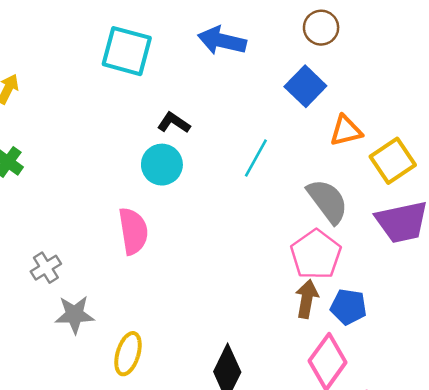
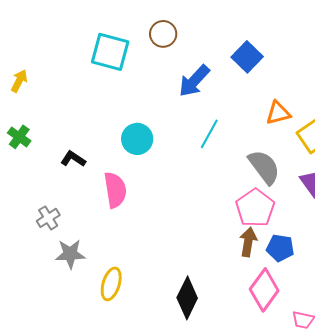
brown circle: (321, 28) -> (163, 34), moved
blue arrow: (222, 41) -> (194, 81), moved, turned -60
blue square: (305, 86) -> (247, 57), moved
black L-shape: (174, 123) -> (73, 159), moved

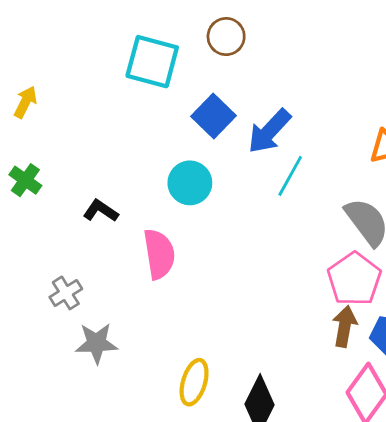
blue square: (247, 57) -> (214, 116), moved
blue arrow: (194, 81) -> (269, 131), moved
yellow ellipse: (111, 284) -> (194, 382), moved

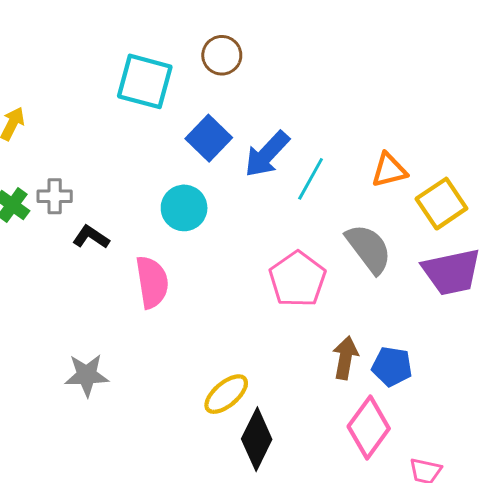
cyan line: (290, 176) -> (311, 179), moved
pink pentagon: (354, 279) -> (297, 279), moved
gray cross: (66, 293) -> (55, 196), moved, turned 32
yellow ellipse: (194, 382) -> (226, 394), moved, turned 33

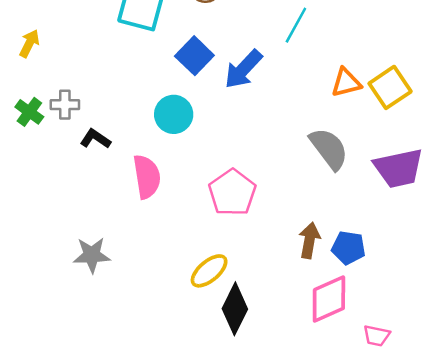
cyan line: (311, 179) -> (296, 25), moved
yellow square: (441, 204) -> (390, 87), moved
pink pentagon: (297, 279) -> (232, 193), moved
pink diamond: (369, 428) -> (329, 299), turned 30

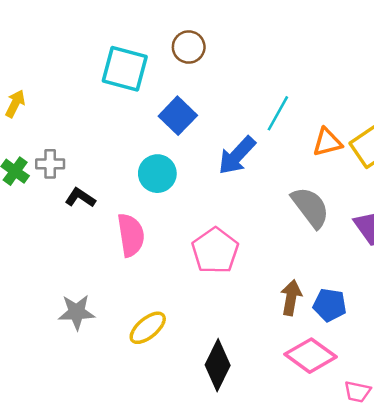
cyan line: (296, 25) -> (278, 113), moved
blue arrow: (243, 69) -> (237, 155), moved
yellow ellipse: (209, 271) -> (148, 328), moved
pink diamond: (329, 299) -> (310, 356), turned 60

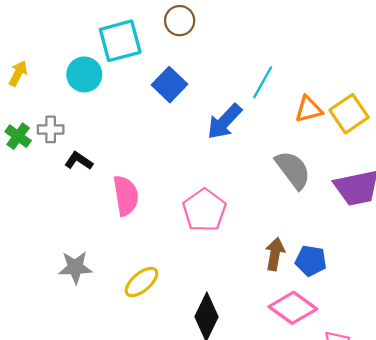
cyan square: (125, 69) -> (120, 41), turned -30
cyan circle: (157, 174) -> (84, 74), moved

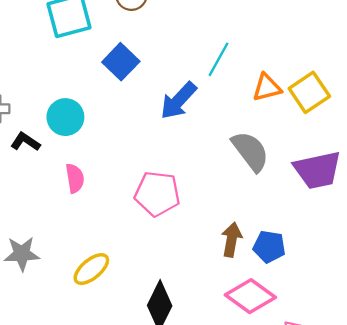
cyan circle: (84, 74) -> (65, 117), moved
pink semicircle: (126, 196) -> (75, 178), size x0.7
pink pentagon: (204, 210) -> (157, 194), turned -30

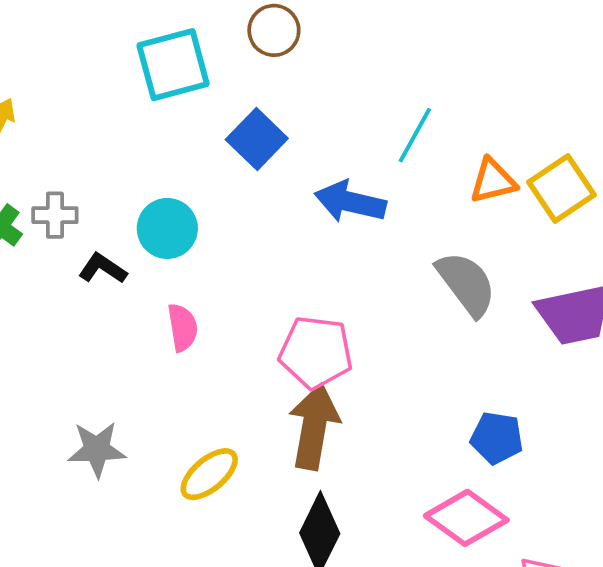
blue arrow: (179, 101) -> (350, 202), turned 60
brown arrow: (232, 240) -> (314, 427), moved, size x1.5

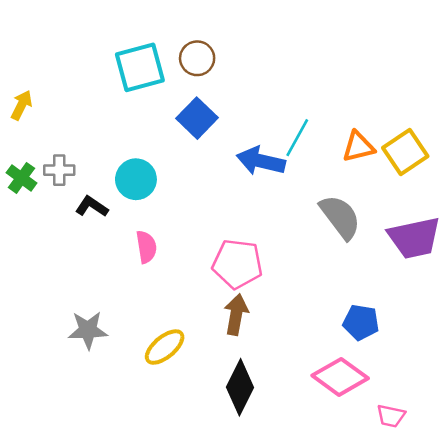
brown circle: (274, 30) -> (197, 58), moved
cyan line: (415, 135) -> (297, 138), moved
brown arrow: (314, 427) -> (236, 315), size x0.7

